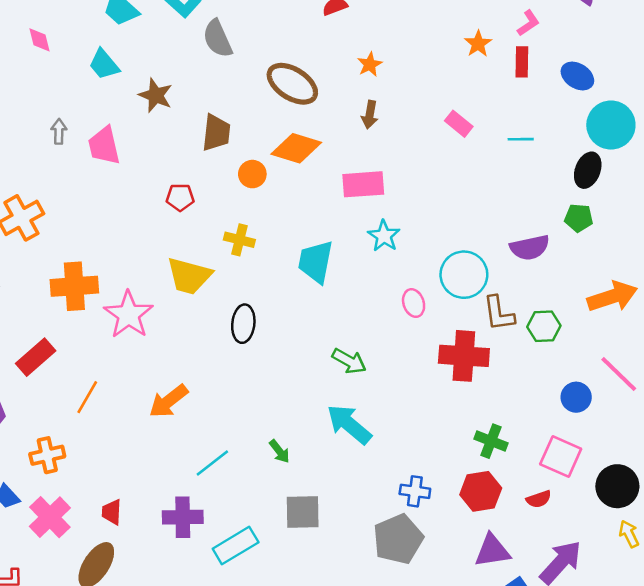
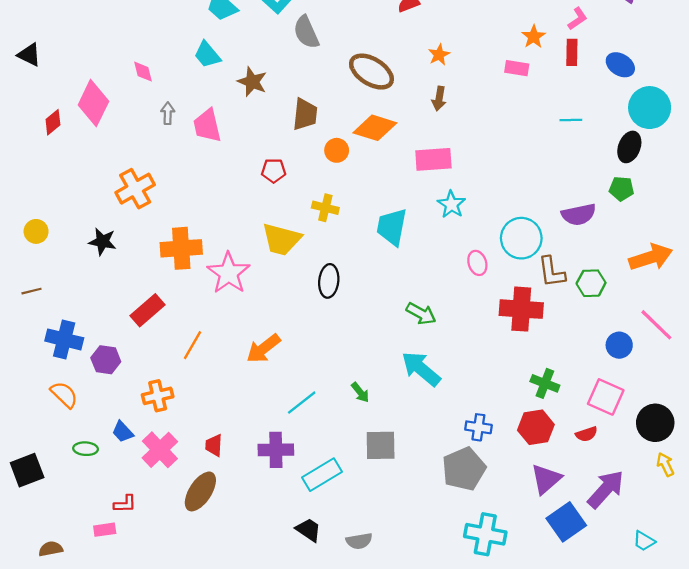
pink diamond: (40, 40) -> (143, 72), moved
pink rectangle: (459, 124) -> (517, 68), moved, turned -30
purple triangle: (492, 551) -> (546, 479), turned -32

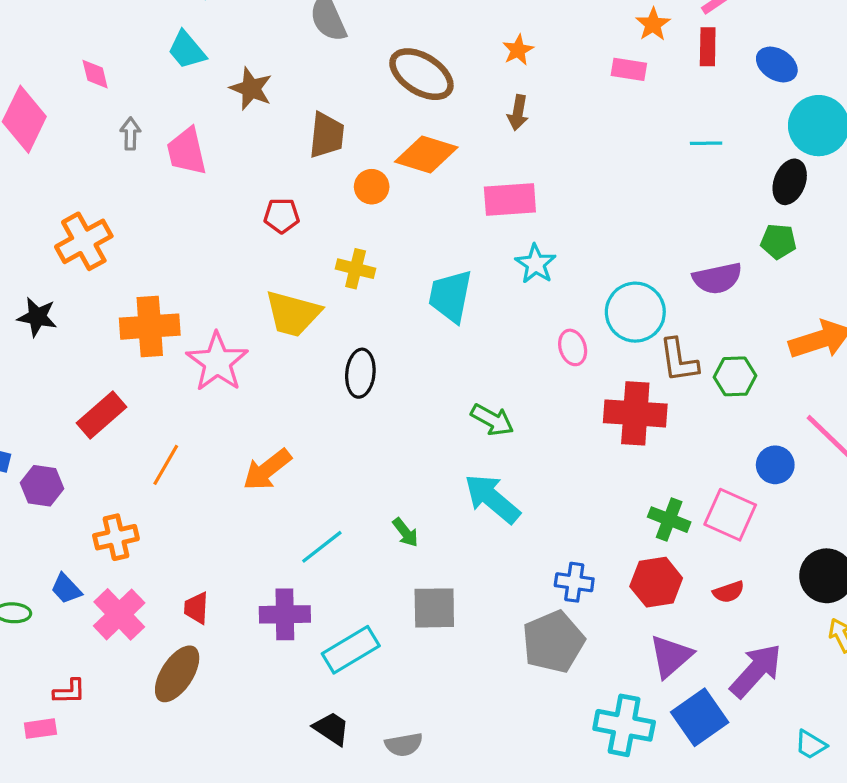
pink square: (606, 397) -> (730, 515), moved
cyan cross: (485, 534) -> (624, 725), moved

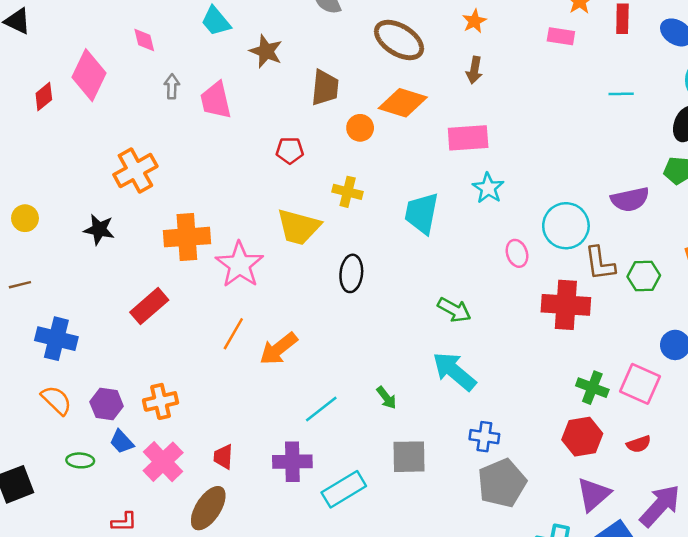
orange line: (166, 465) -> (233, 334), moved
purple hexagon: (42, 486) -> (107, 404), moved
blue cross: (574, 582) -> (484, 437), moved

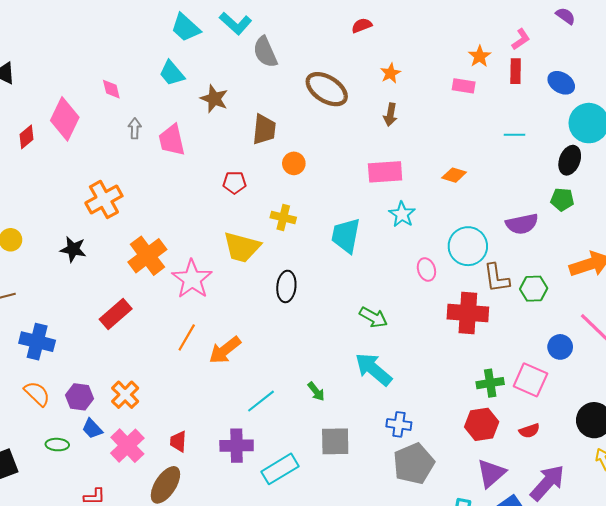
orange diamond: (403, 103) -> (454, 175), moved, size x0.6
orange cross: (187, 237) -> (147, 256), turned -33
green cross: (592, 388) -> (490, 383), turned -30
orange cross: (161, 401) -> (125, 395), turned -32

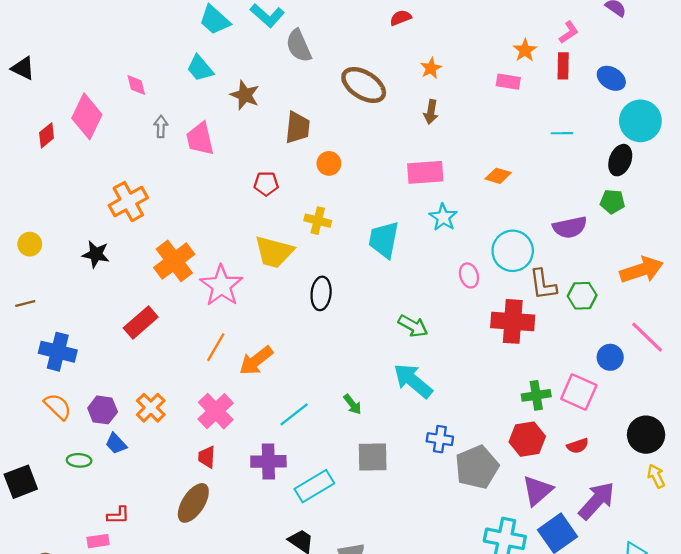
pink cross: (127, 446) -> (216, 411), moved
gray pentagon: (414, 464) -> (477, 467), moved

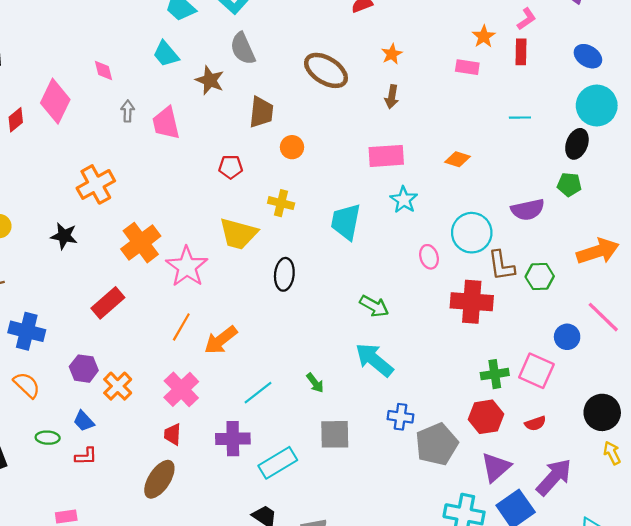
gray semicircle: (299, 46) -> (243, 49), moved
blue ellipse: (611, 78) -> (588, 56), moved
purple hexagon: (103, 410) -> (84, 369), moved
red L-shape: (118, 515) -> (86, 456), moved

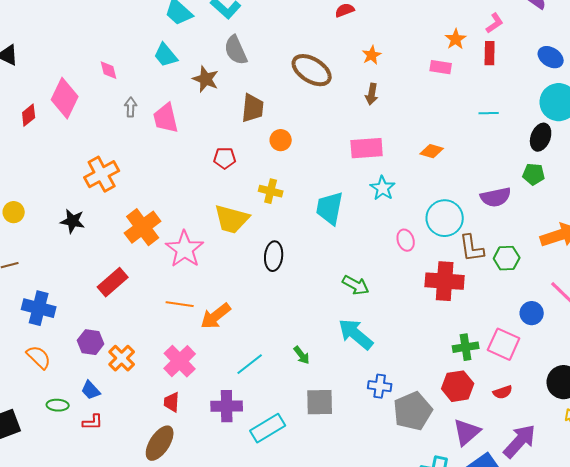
orange line: (181, 327) -> (180, 304), turned 68

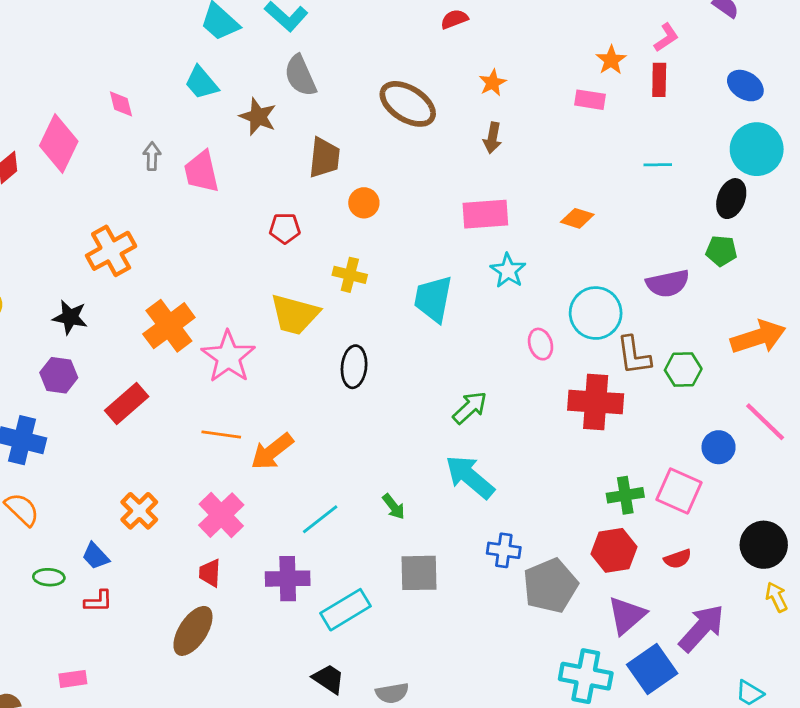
green arrow: (356, 285) -> (470, 408), turned -72
purple hexagon: (91, 342) -> (59, 375), moved

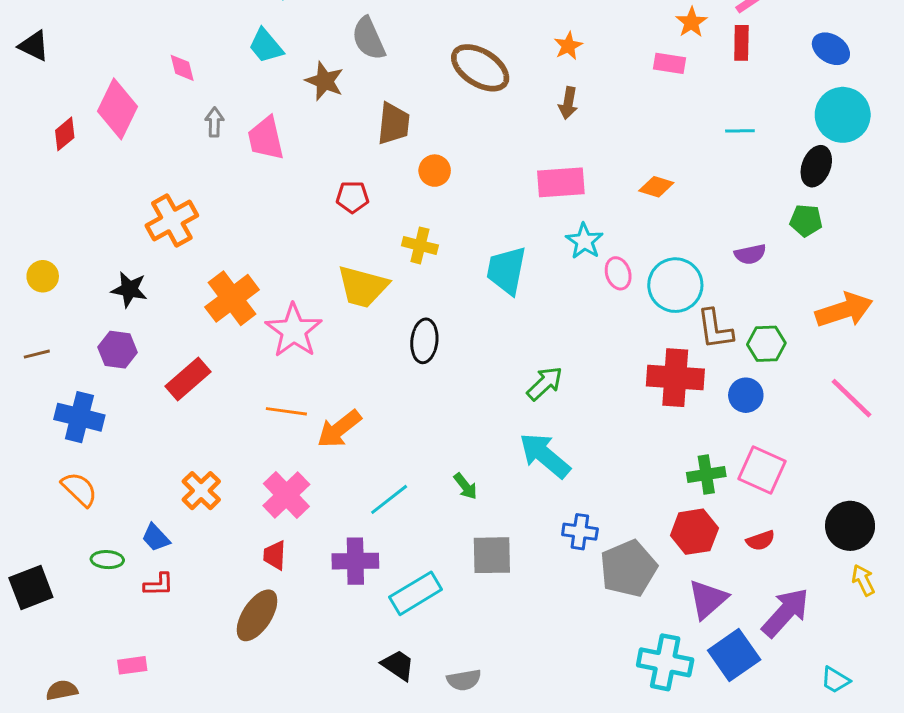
purple semicircle: (668, 283) -> (750, 254), size x0.7
pink ellipse: (541, 344) -> (618, 273), moved
blue circle: (719, 447) -> (746, 395), moved

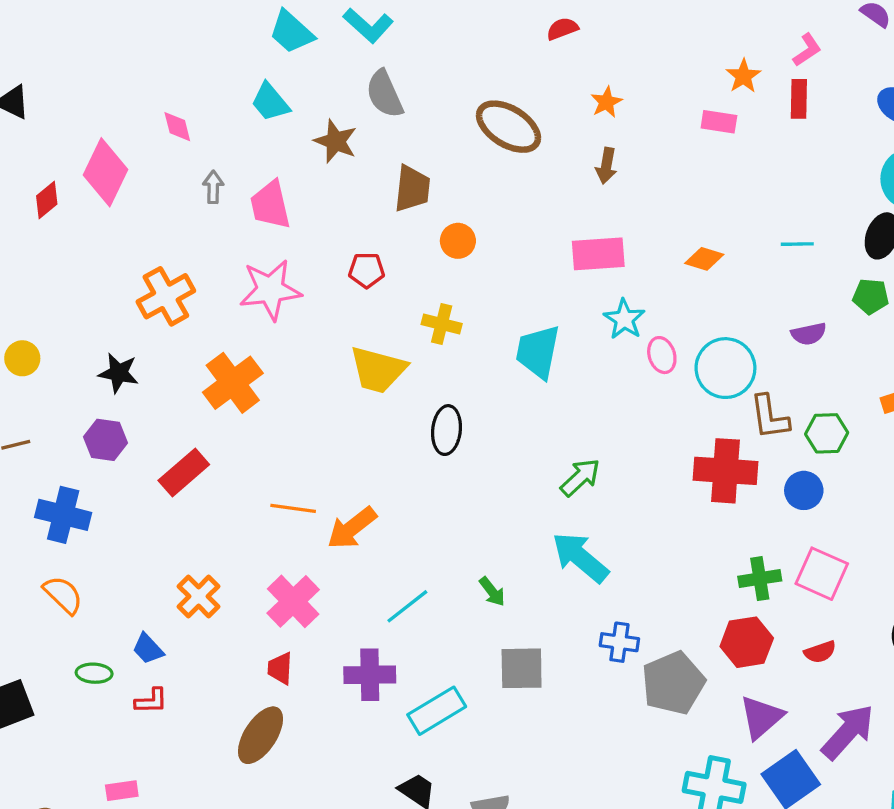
cyan line: (740, 131) -> (797, 244), moved
pink star: (294, 331) -> (270, 290), moved, turned 30

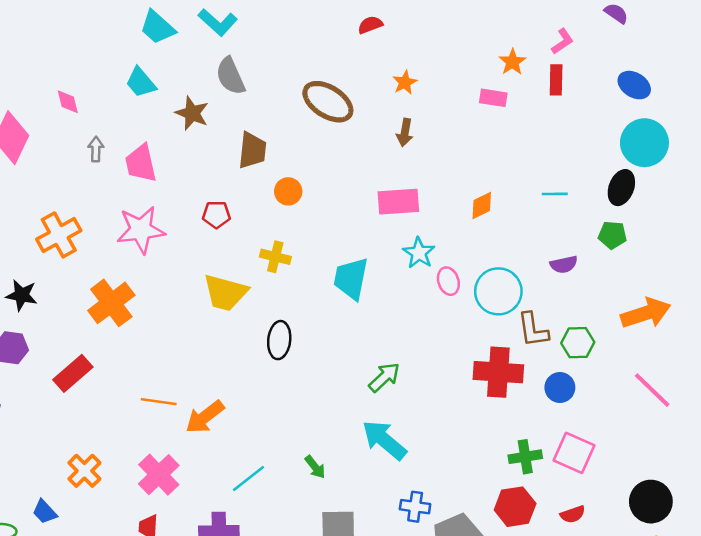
orange diamond: (704, 259) -> (482, 205), turned -44

